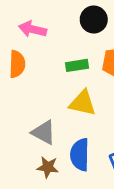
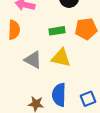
gray triangle: (44, 132) -> (33, 60), moved

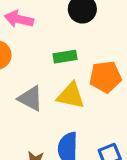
orange pentagon: (86, 29) -> (105, 77), moved

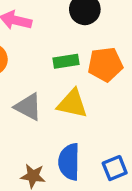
orange pentagon: (105, 77) -> (105, 64), moved

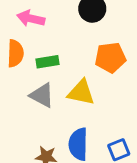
green rectangle: (66, 61) -> (48, 62), moved

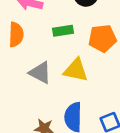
green rectangle: (48, 62) -> (63, 31), moved

